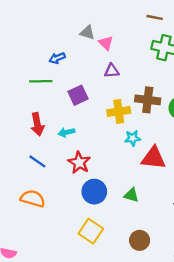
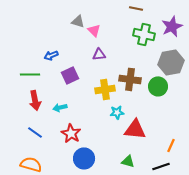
blue arrow: (57, 58) -> (51, 55), moved
green line: (41, 81) -> (30, 74), moved
green triangle: (131, 195) -> (128, 161), moved

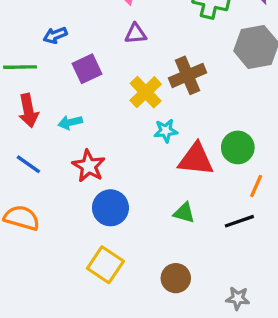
brown cross: (130, 79) -> (188, 75), turned -30
green circle: (158, 86) -> (238, 147), moved
yellow cross: (105, 89) -> (146, 92), turned -36

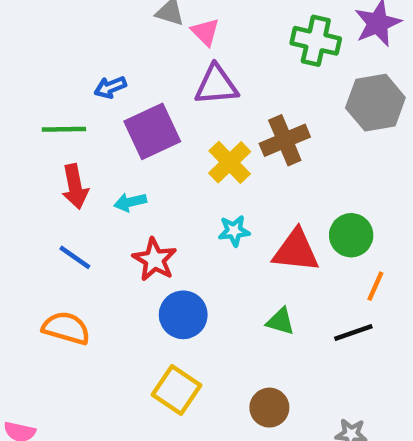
purple triangle: (136, 34) -> (216, 85), size x1.5
purple square: (87, 69) -> (152, 131), size x1.4
cyan star: (166, 131) -> (234, 231), moved

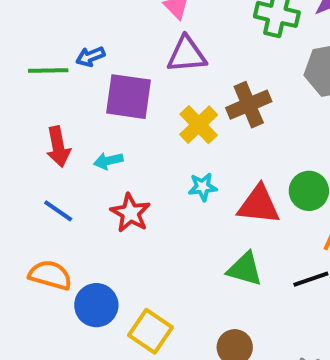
green line: (64, 129) -> (48, 71), moved
purple square: (152, 131) -> (128, 97), turned 33
blue circle: (183, 315) -> (96, 305), moved
green triangle: (280, 321) -> (245, 269), size x1.4

